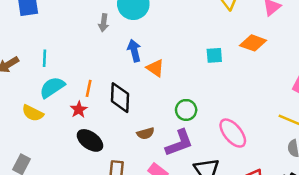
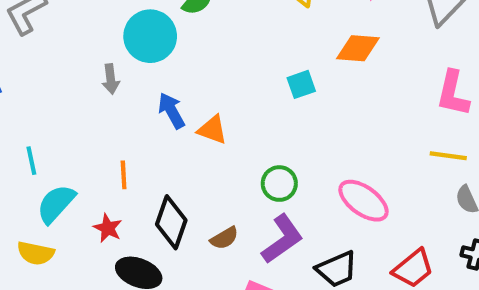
orange line: (89, 88) -> (124, 175), moved
black diamond: (120, 98) -> (171, 222), moved, turned 32

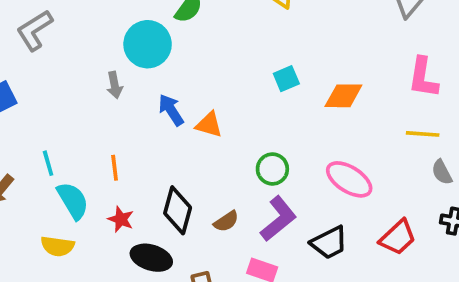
orange diamond: (358, 48) -> (343, 96), moved
orange line: (124, 175) -> (115, 168), moved
cyan semicircle: (56, 204) -> (73, 201), turned 111

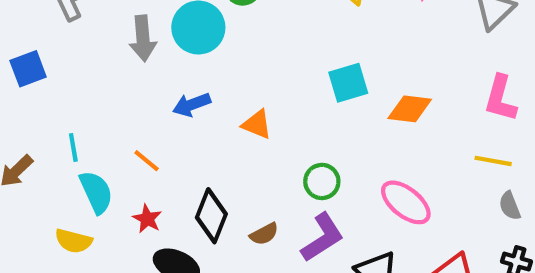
cyan square: (286, 79) -> (348, 83), size x1.4
gray arrow: (115, 85) -> (143, 38), moved, size x1.5
blue arrow: (171, 110) -> (192, 105), moved, turned -84
orange line: (115, 168) -> (147, 161), turned -50

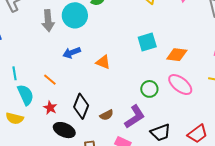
green circle: (322, 181) -> (149, 89), moved
pink ellipse: (406, 202) -> (180, 85), moved

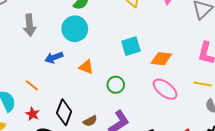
cyan circle: (75, 15) -> (75, 29), moved
green circle: (149, 89) -> (116, 85), moved

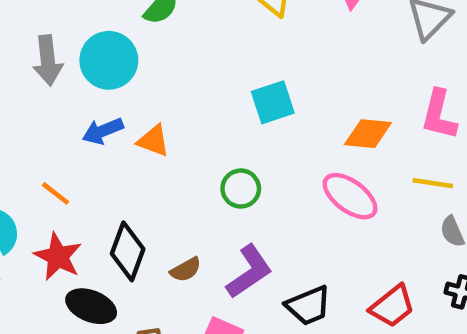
cyan circle: (75, 29) -> (109, 60), moved
orange diamond: (161, 59) -> (368, 134), moved
orange triangle: (86, 67) -> (153, 141), moved
red star: (32, 114) -> (58, 257), size x1.5

